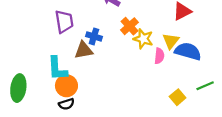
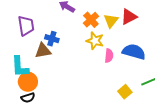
orange cross: (129, 26) -> (91, 20), moved
yellow triangle: (171, 41) -> (111, 21), moved

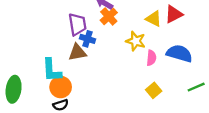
orange cross: (91, 20) -> (109, 16), moved
yellow triangle: (111, 21) -> (154, 19), turned -42
purple trapezoid: (26, 26) -> (77, 24), moved
yellow square: (125, 92) -> (154, 90), moved

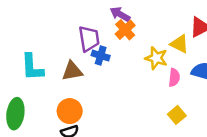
yellow triangle: (154, 19) -> (179, 44), moved
brown triangle: (77, 52) -> (72, 71), moved
cyan L-shape: (52, 70) -> (32, 67), moved

